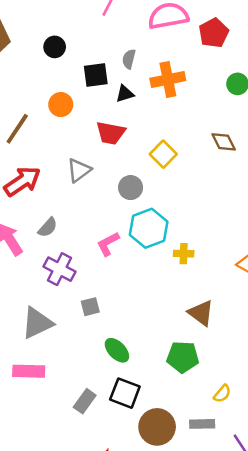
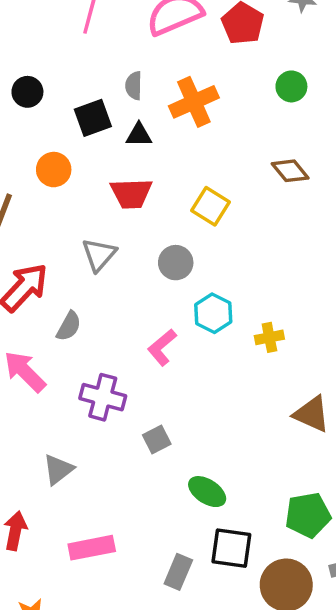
black triangle: (125, 94) -> (139, 135), turned 30
gray semicircle: (48, 227) -> (69, 326), moved
cyan hexagon: (149, 228) -> (213, 313), size x0.7
gray triangle: (37, 323) -> (58, 469), moved, size x0.7
green pentagon: (183, 357) -> (308, 515), moved

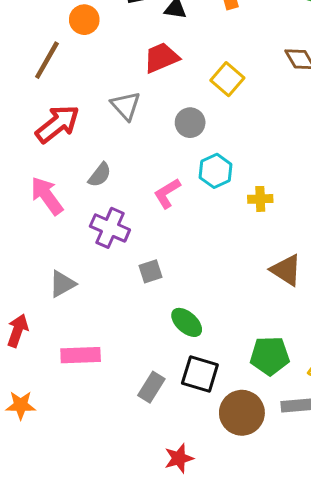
orange circle: (54, 170) -> (84, 20), moved
red trapezoid: (131, 193) -> (161, 58), turned 150
gray triangle: (99, 255) -> (126, 106), turned -32
gray semicircle: (69, 326) -> (100, 175), moved

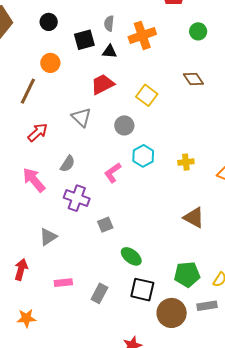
red arrow: (57, 124) -> (38, 132), size x0.7
yellow cross: (260, 199) -> (186, 162), moved
pink rectangle: (81, 355) -> (63, 283), size x0.7
gray rectangle: (151, 387) -> (99, 293), moved

